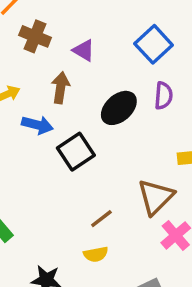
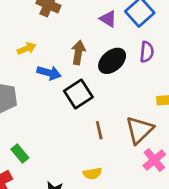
purple triangle: (84, 50) -> (108, 19), moved
brown arrow: (61, 88) -> (78, 52), moved
brown line: (101, 219) -> (99, 130), moved, turned -66

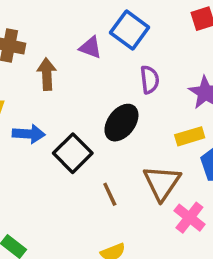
brown arrow: (78, 52) -> (47, 74), moved
black ellipse: (112, 61) -> (121, 123), moved

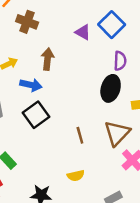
brown arrow: (47, 74) -> (48, 59), moved
black ellipse: (121, 123) -> (111, 88), moved, turned -30
black square: (73, 153) -> (36, 115), moved

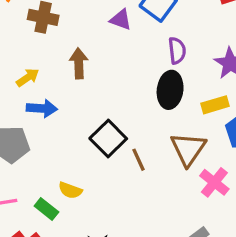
blue arrow: (31, 85) -> (42, 108), moved
black square: (36, 115) -> (108, 138), moved
yellow semicircle: (76, 176) -> (70, 190), moved, turned 42

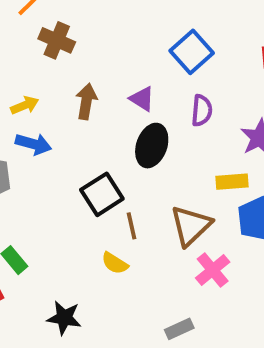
purple triangle: (121, 20) -> (142, 99), moved
black ellipse: (170, 90) -> (152, 146), moved
yellow semicircle: (70, 190) -> (115, 263), moved

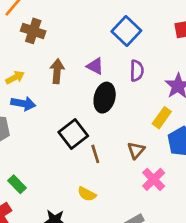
yellow rectangle: (232, 182) -> (162, 118), turned -45
brown triangle: (191, 226) -> (136, 150), size x0.6
yellow semicircle: (115, 263) -> (87, 194), moved

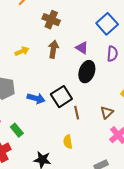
brown cross: (33, 31) -> (51, 20), moved
blue arrow: (23, 103) -> (36, 98), moved
yellow semicircle: (87, 194) -> (68, 142), turned 48

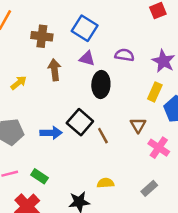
blue square: (107, 24) -> (85, 28), moved
purple semicircle: (112, 54) -> (124, 55), turned -70
yellow semicircle: (68, 142) -> (106, 183), moved, turned 112

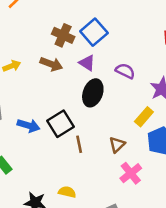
brown cross: (42, 36) -> (63, 35), moved
brown arrow: (55, 70) -> (51, 64), turned 100

